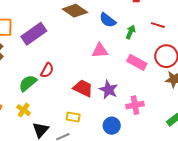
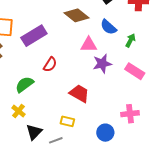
pink triangle: (100, 51) -> (89, 45), moved
red semicircle: (47, 70) -> (50, 65), moved
purple star: (109, 90) -> (102, 64), moved, turned 30

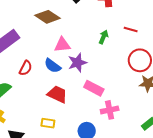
blue semicircle: (108, 27) -> (53, 66), moved
pink rectangle: (135, 71) -> (94, 88), moved

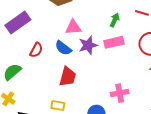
pink rectangle: (94, 88) -> (114, 42), moved, turned -42
red trapezoid: (57, 94) -> (68, 77), turned 80

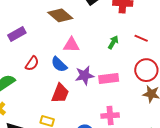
purple rectangle: (18, 22) -> (17, 34), size x0.7
pink rectangle: (114, 42) -> (109, 79), moved
purple star: (88, 45) -> (85, 75), moved

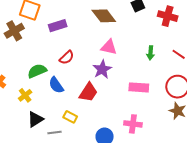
green arrow: (113, 42) -> (150, 53), turned 144
blue semicircle: (59, 64) -> (56, 85), moved
purple star: (85, 75) -> (102, 69), moved, turned -30

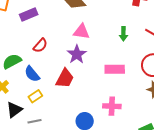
yellow rectangle: (70, 117) -> (35, 96), moved, turned -56

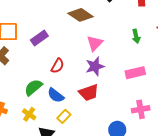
pink triangle: (81, 32) -> (95, 43), turned -42
purple star: (77, 54) -> (95, 66), turned 30
red trapezoid: (65, 78) -> (89, 93), turned 55

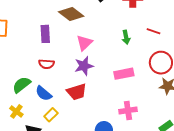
purple rectangle: (39, 38) -> (45, 34), moved, turned -60
red semicircle: (57, 66) -> (46, 64), turned 63

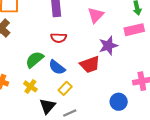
purple star: (84, 66) -> (108, 46), moved
pink rectangle: (124, 74) -> (134, 30), moved

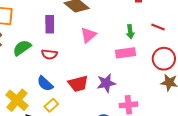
purple star: (108, 46) -> (106, 83), moved
green semicircle: (35, 60) -> (22, 48), moved
yellow cross: (30, 86) -> (17, 100), size x1.6

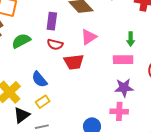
red semicircle: (49, 54) -> (55, 44), moved
purple star: (106, 83) -> (124, 88), moved
red trapezoid: (78, 84) -> (74, 62), moved

